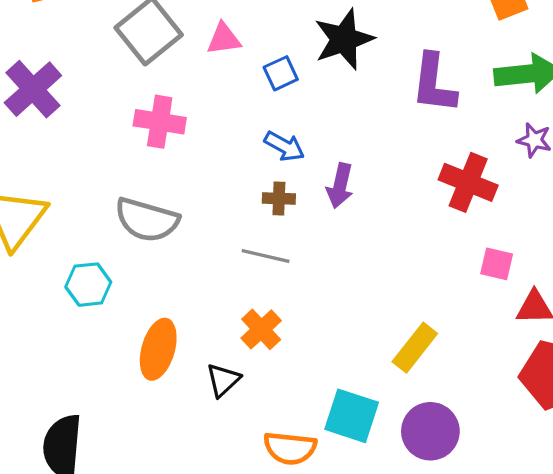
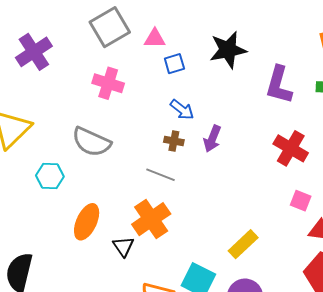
blue square: (281, 73) -> (174, 64), moved
orange cross: (261, 329) -> (151, 219), size x1.5
black triangle: (223, 380) -> (123, 247), turned -30

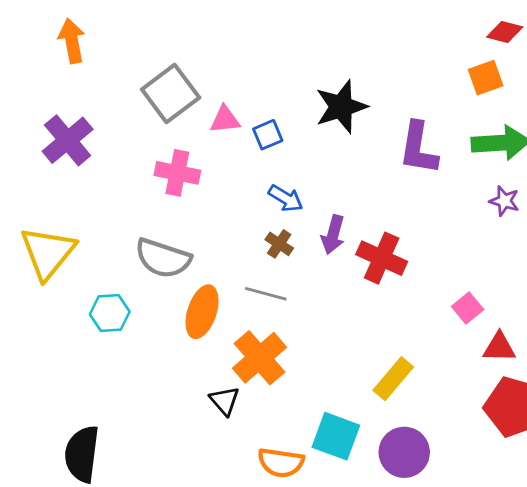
pink triangle: (155, 39) -> (225, 120), moved
brown cross: (174, 141) -> (279, 244), turned 30
red cross: (291, 148) -> (382, 258), moved
pink square: (301, 201) -> (468, 308), turned 35
orange ellipse: (87, 222) -> (202, 312), moved

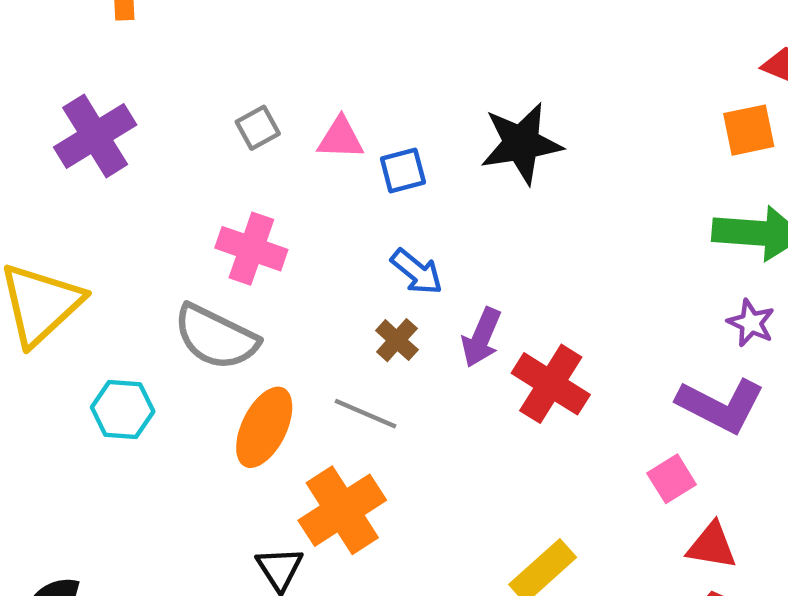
gray square: (171, 93) -> (258, 128), moved, size x0.5
purple L-shape: (418, 148) -> (721, 405), moved, turned -80
pink cross: (177, 173) -> (251, 249), moved

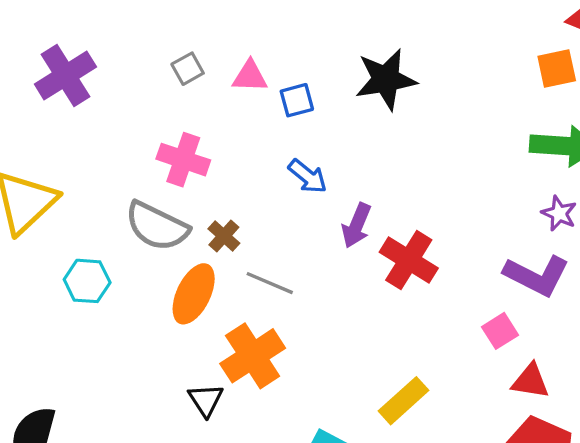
brown cross: (397, 340) -> (224, 236), moved

